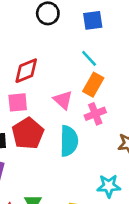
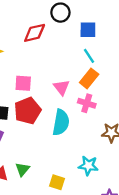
blue square: (93, 20) -> (88, 30), moved
red diamond: (26, 71) -> (35, 33), moved
pink cross: (95, 114) -> (87, 103), turned 30

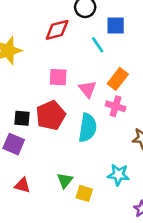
cyan line: (89, 56) -> (98, 45), moved
pink square: (23, 83) -> (58, 77), moved
green triangle: (22, 169) -> (65, 180), moved

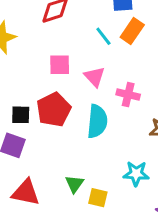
cyan line: (98, 45) -> (103, 36), moved
orange rectangle: (118, 79) -> (132, 31), moved
red triangle: (22, 185) -> (26, 192), size x1.5

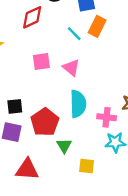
pink cross: (128, 95) -> (107, 117), moved
red pentagon: (54, 110) -> (45, 122), moved
green triangle: (74, 184) -> (64, 146), moved

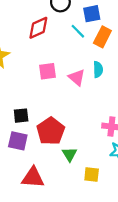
cyan line: (74, 34) -> (78, 31), moved
cyan semicircle: (78, 104) -> (98, 69), moved, size x0.6

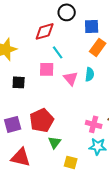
cyan line: (78, 31) -> (58, 52), moved
black square: (21, 116) -> (19, 82), moved
purple square: (18, 141) -> (13, 124), turned -36

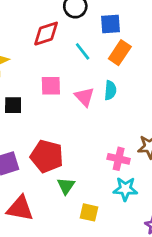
cyan line: (58, 52) -> (83, 51), moved
red pentagon: (42, 120) -> (47, 156), turned -30

